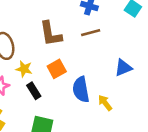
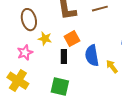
black rectangle: (34, 91) -> (64, 57), moved, turned 32

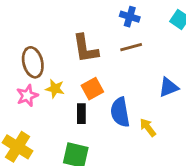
pink star: (25, 53) -> (27, 96), moved

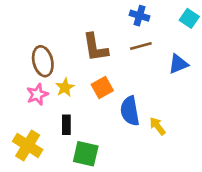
blue triangle: (169, 87) -> (178, 64), moved
yellow star: (55, 89) -> (65, 87), turned 30
black rectangle: (81, 114) -> (66, 125), moved

